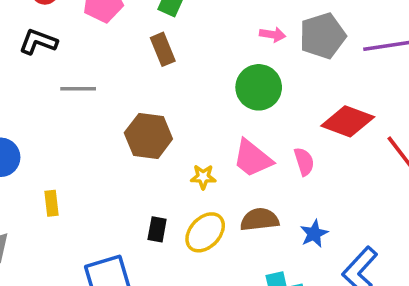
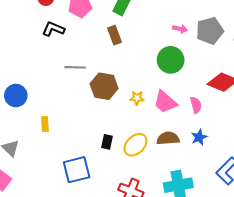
black L-shape: (38, 42) -> (53, 29), moved
gray line: (78, 89) -> (75, 67), moved
yellow star: (203, 177) -> (137, 98), moved
blue star: (314, 234) -> (199, 137), moved

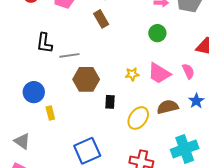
black L-shape: (53, 29) -> (44, 43), moved, turned -95
green circle: (171, 60) -> (157, 33), size x0.7
brown hexagon: (104, 86) -> (86, 79), moved
blue circle: (16, 96) -> (34, 92), moved
black rectangle: (107, 142) -> (110, 102), moved

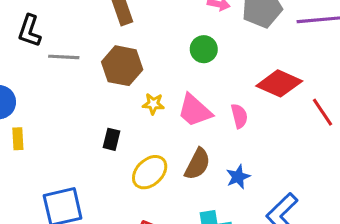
brown hexagon: (86, 79) -> (122, 66), moved
blue star: (196, 101) -> (238, 177), moved
brown semicircle: (168, 107) -> (197, 164), turned 120

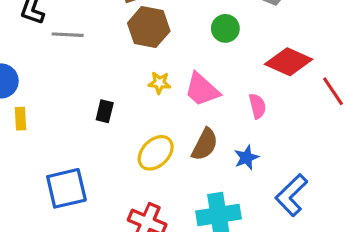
green circle: (204, 49) -> (225, 28), moved
brown hexagon: (122, 66) -> (149, 27), moved
pink semicircle: (239, 116) -> (257, 106), moved
black rectangle: (111, 139) -> (105, 111), moved

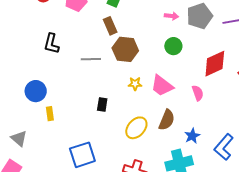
gray line: (68, 35) -> (91, 59), moved
red diamond: (289, 62) -> (215, 64), turned -44
blue star: (246, 158) -> (192, 136), moved

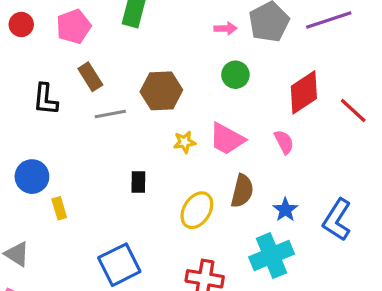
brown rectangle: (110, 26) -> (90, 77), moved

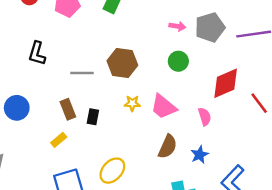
brown rectangle: (90, 77) -> (68, 109), moved
black rectangle: (138, 182) -> (93, 117), moved
yellow rectangle: (59, 208) -> (59, 140), moved, turned 56
yellow ellipse: (197, 210) -> (112, 171), moved
blue star: (285, 210) -> (200, 155), moved

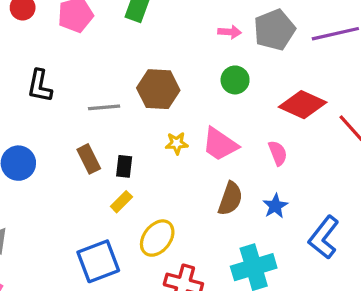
red diamond: (226, 83) -> (303, 105), turned 52
yellow rectangle: (59, 140) -> (121, 202), moved

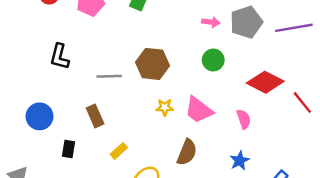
black rectangle: (124, 166) -> (69, 149), moved
brown semicircle: (230, 199) -> (187, 152), moved

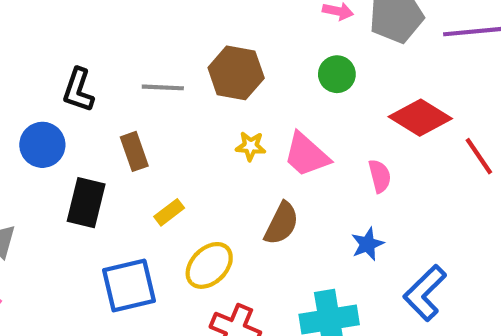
black L-shape: (59, 57) -> (78, 90), moved
black rectangle: (69, 149) -> (86, 203), size x1.6

